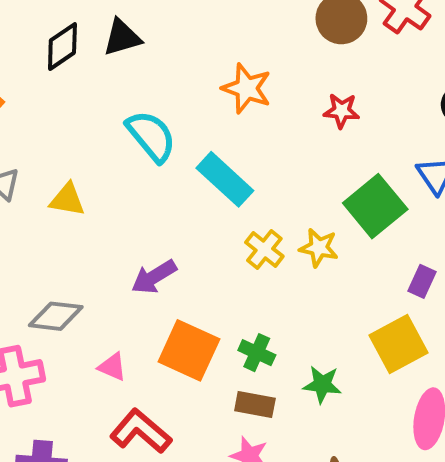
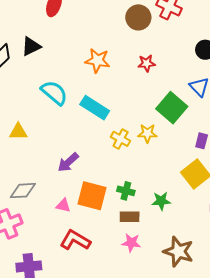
pink triangle: (112, 367) -> (63, 205), moved

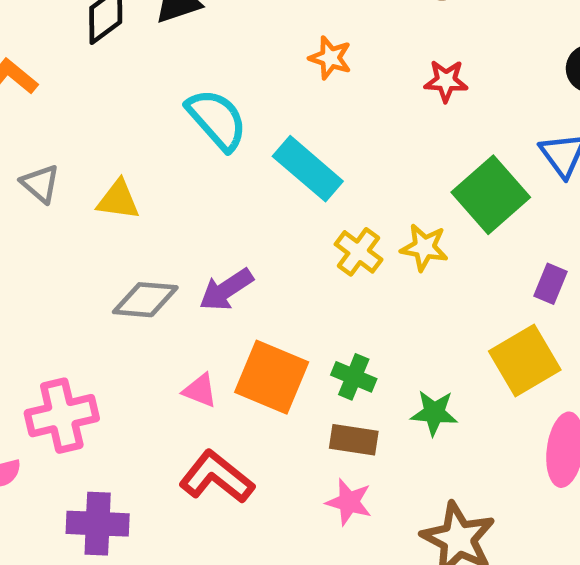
orange star: (97, 61) -> (330, 58), size x0.7
gray diamond: (23, 191) -> (145, 300), moved

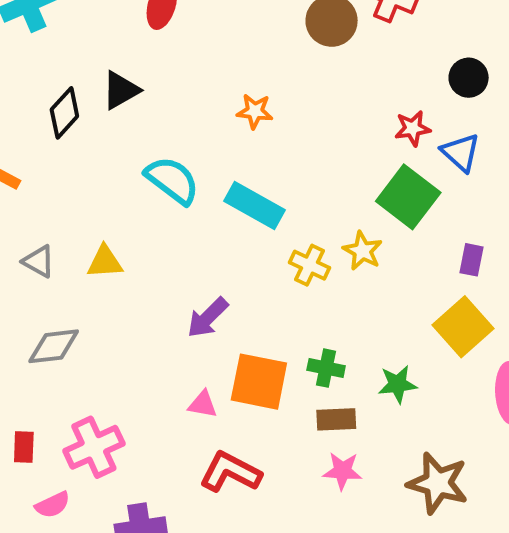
red star: (446, 81) -> (413, 128), moved
yellow star: (424, 247) -> (362, 251), turned 30
gray diamond: (145, 300) -> (54, 346), moved

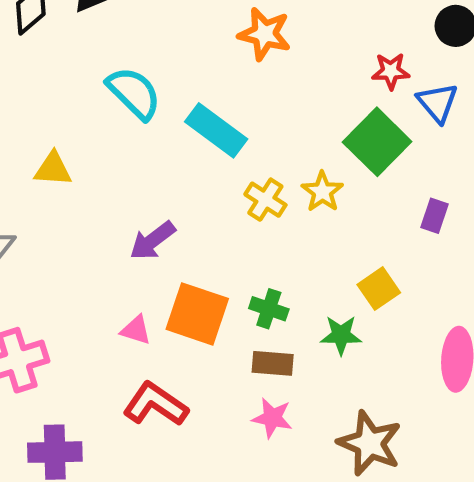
orange star: (255, 111) -> (265, 34), moved, size x1.4
yellow square: (463, 327) -> (379, 289), moved, size x0.7

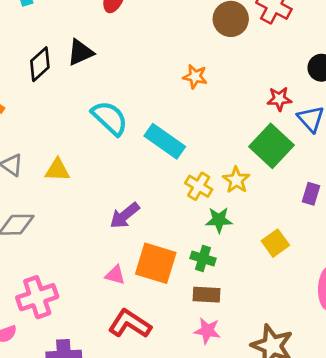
orange star: (265, 34) -> (195, 77), size x0.7
green star: (341, 335) -> (219, 220), moved

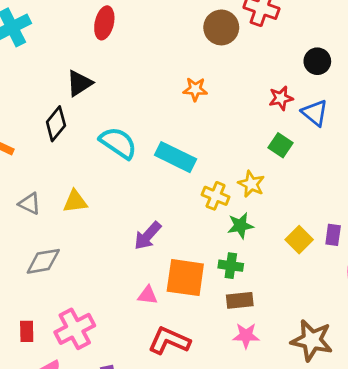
black diamond: (40, 64) -> (56, 124), moved
green square: (272, 146) -> (281, 145), size x0.6
purple rectangle: (311, 194) -> (333, 235), moved

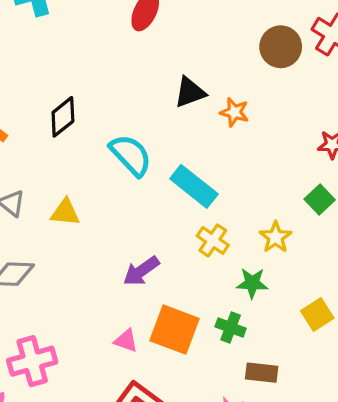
black triangle: (79, 83) -> (190, 92), moved
yellow cross: (216, 196) -> (213, 240), moved
brown rectangle: (240, 300) -> (262, 373), moved

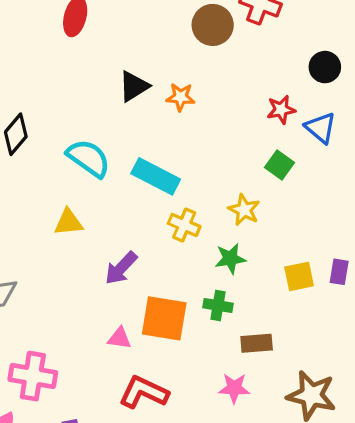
yellow triangle: (65, 212) -> (68, 222), moved
yellow square: (317, 315) -> (299, 276), turned 32
pink cross: (32, 361) -> (33, 376), turned 36

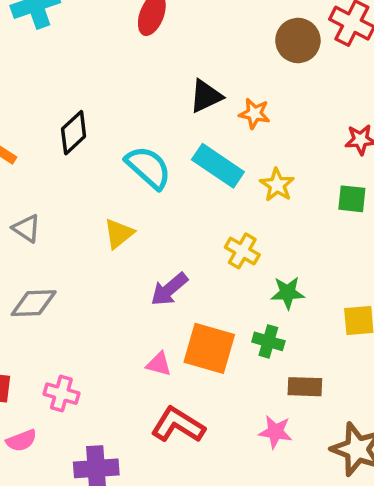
green square: (279, 165) -> (352, 199), turned -36
cyan rectangle: (156, 176) -> (218, 166), moved
yellow star: (244, 210) -> (277, 185), moved
yellow triangle: (68, 222) -> (119, 234), turned -40
pink cross: (33, 376) -> (61, 394), size x0.7

